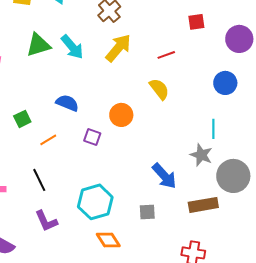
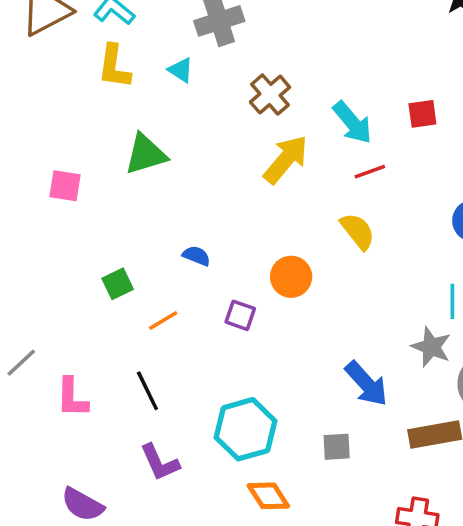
cyan arrow: (72, 47) -> (352, 123), moved
blue semicircle: (67, 103) -> (196, 256), size x0.7

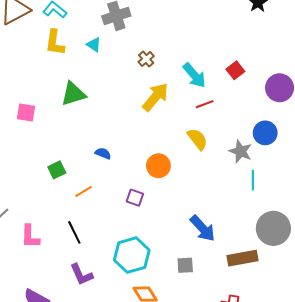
brown cross: (270, 95) -> (146, 59), size x0.7
red square: (422, 114) -> (235, 70), turned -30
purple square: (240, 315) -> (135, 198), moved
gray star: (431, 347) -> (241, 151), moved

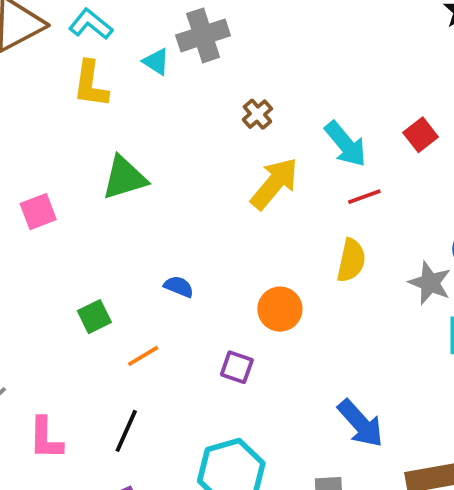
cyan triangle: (94, 45) -> (156, 62), moved
pink square: (26, 112) -> (38, 212), turned -30
yellow semicircle: (197, 139) -> (351, 260), turned 50
black line: (74, 232) -> (126, 431), turned 50

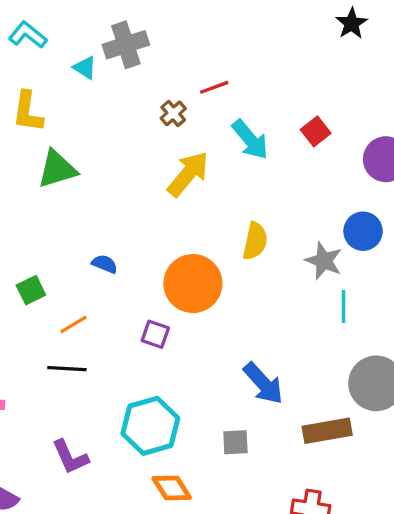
yellow L-shape: (91, 84) -> (28, 112), moved
red line: (364, 197) -> (214, 87), moved
orange circle: (280, 309) -> (193, 284), size x1.5
black line: (126, 431) -> (67, 369), moved, turned 69

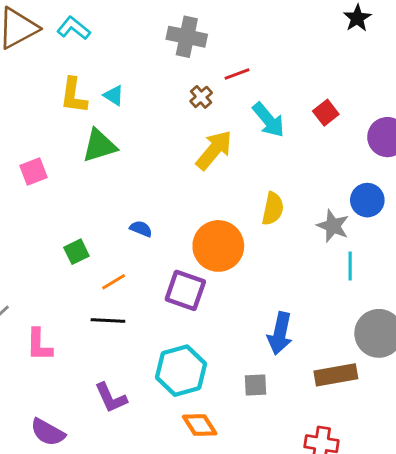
gray cross: (126, 45) -> (187, 37), moved, turned 30
cyan triangle: (85, 68) -> (114, 95), moved
purple square: (155, 334) -> (185, 290), size x1.6
blue arrow: (263, 383) -> (280, 333), turned 54

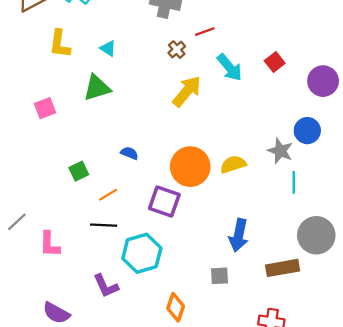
yellow L-shape: (74, 95) -> (60, 44), moved
yellow semicircle: (273, 209) -> (233, 164), moved, turned -120
cyan hexagon: (181, 371) -> (142, 253), moved
orange diamond: (200, 425) -> (176, 307), turned 52

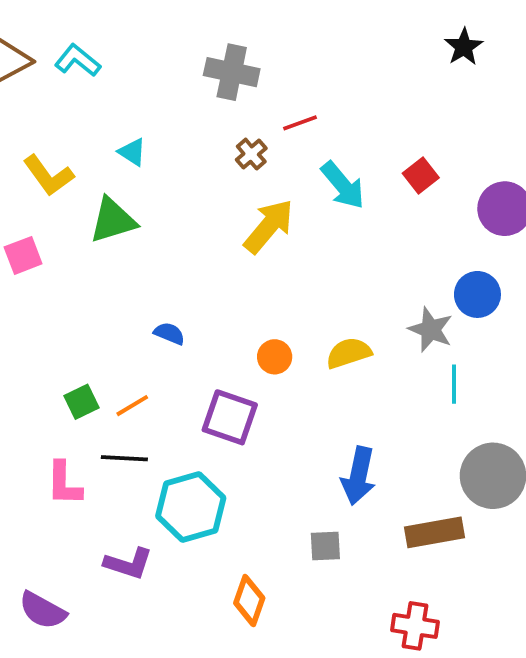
yellow L-shape: (60, 44) -> (48, 175), moved, turned -44
orange circle: (190, 167) -> (275, 357), size x0.5
green square: (79, 171) -> (82, 402), moved
pink L-shape: (50, 244) -> (64, 484), moved
purple L-shape: (106, 286) -> (128, 564), turned -48

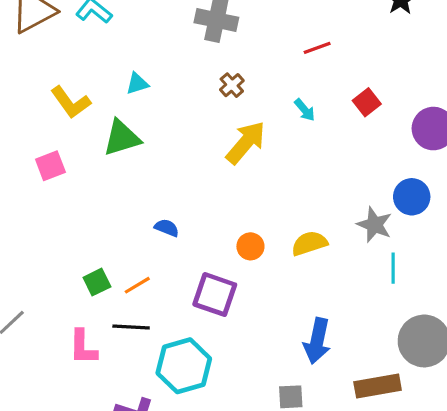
red line: (300, 123) -> (317, 48), moved
cyan triangle: (132, 152) -> (137, 84), turned -50
cyan arrow: (343, 185) -> (305, 110), size x0.6

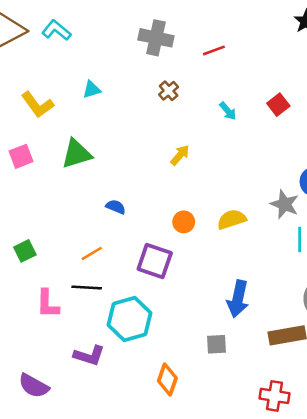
red line: (317, 48) -> (214, 50), moved
green triangle: (122, 138) -> (77, 154), moved
yellow arrow: (246, 142) -> (180, 155), moved, size x0.6
green square: (97, 282) -> (25, 251), moved

